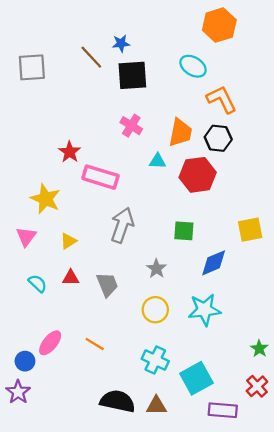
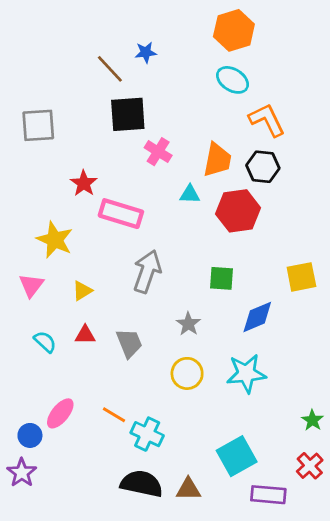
orange hexagon: (219, 25) -> (234, 30), moved
gray square: (32, 67) -> (38, 125), moved
black square: (132, 75) -> (128, 114), moved
cyan cross: (155, 360) -> (147, 434), moved

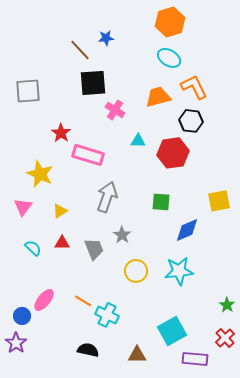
orange trapezoid: (217, 160) -> (158, 97), moved, turned -116
gray star: (188, 324) -> (122, 235), moved
black semicircle: (142, 484) -> (88, 350), moved, size x0.7

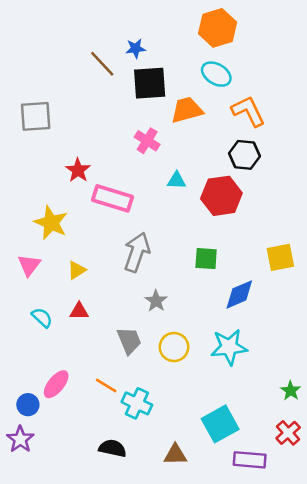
black square: (93, 83) -> (150, 83), moved
orange trapezoid: (158, 97) -> (187, 110), moved
gray trapezoid: (94, 249) -> (129, 341), moved

